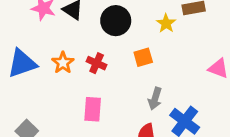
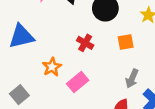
orange star: (63, 63) -> (52, 67), moved
pink rectangle: (93, 109) -> (78, 82), turned 40

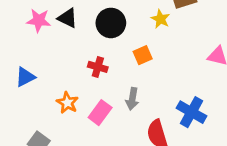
blue triangle: (21, 36) -> (25, 77), size x0.7
gray arrow: (132, 78) -> (132, 99), moved

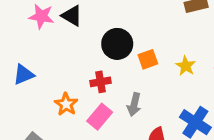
yellow star: (160, 19) -> (186, 66), moved
black circle: (111, 23) -> (117, 44), moved
red cross: (98, 67) -> (100, 82), moved, turned -30

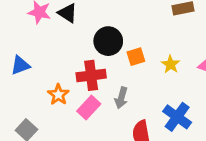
red cross: (100, 82) -> (91, 75), size x1.5

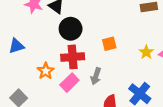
black circle: (108, 41) -> (71, 29), moved
yellow star: (171, 64) -> (146, 52), moved

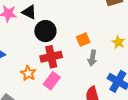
gray arrow: (96, 76) -> (92, 58), moved

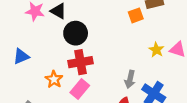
orange square: (83, 40) -> (136, 15), moved
gray arrow: (92, 58) -> (130, 79), moved

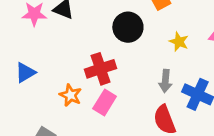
black circle: (76, 33) -> (128, 27), moved
yellow star: (156, 50) -> (179, 42), moved

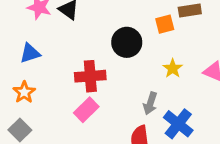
blue triangle: (25, 73) -> (30, 53), moved
orange star: (70, 95) -> (24, 92), moved

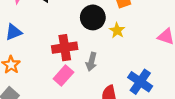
yellow star: (173, 68) -> (117, 30), moved
gray arrow: (150, 103) -> (91, 62), moved

